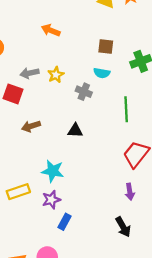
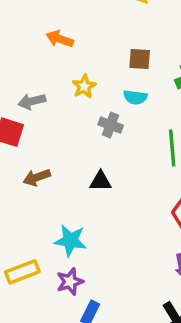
yellow star: (56, 75) -> (84, 86), moved

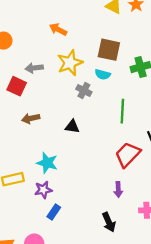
brown square: (140, 59) -> (109, 50), size x1.5
yellow star: (84, 86) -> (70, 63), size x1.6

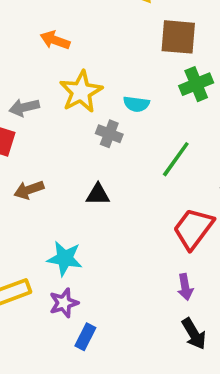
brown square: (109, 50) -> (178, 37), moved
green line: (122, 111) -> (176, 159), turned 40
black arrow: (109, 222) -> (194, 334), moved

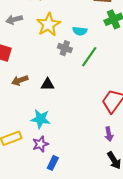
gray arrow: (24, 107) -> (14, 20), moved
green line: (176, 159) -> (89, 57), moved
black triangle: (98, 195) -> (48, 84), moved

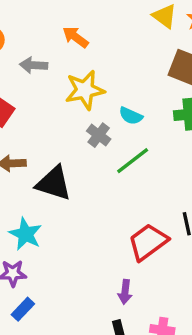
black triangle: (48, 84) -> (54, 183), size x1.6

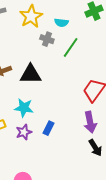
purple arrow: (125, 292) -> (90, 122), size x1.5
blue rectangle: (23, 309) -> (48, 128), moved

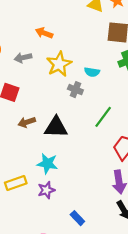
green line: (71, 47) -> (103, 117), moved
blue rectangle: (48, 128) -> (77, 218), moved, turned -72

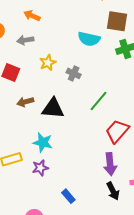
orange arrow: (44, 33) -> (32, 16), moved
yellow star: (59, 64) -> (48, 63), moved, size x0.7
cyan semicircle: (92, 72) -> (89, 39), moved, size x1.5

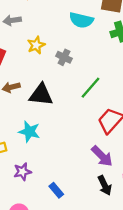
purple arrow: (110, 164) -> (102, 156), turned -40
purple star: (40, 168) -> (22, 172), moved

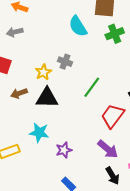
cyan semicircle: (81, 20) -> (78, 26), turned 50
yellow star: (36, 45) -> (43, 72), moved
purple star: (22, 172) -> (64, 150), moved

